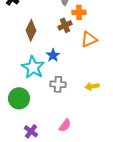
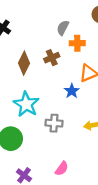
brown cross: (65, 25) -> (52, 58), moved
blue star: (53, 55) -> (72, 91), moved

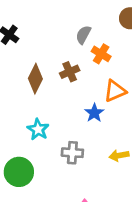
orange cross: (77, 43) -> (101, 54), turned 32
cyan star: (26, 104) -> (38, 129), size x0.7

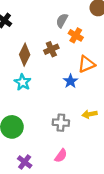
cyan star: (38, 129) -> (23, 82), moved
gray cross: (72, 153) -> (61, 123), moved

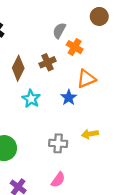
cyan star: (23, 82) -> (31, 99), moved

